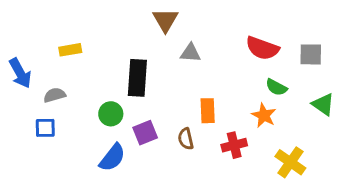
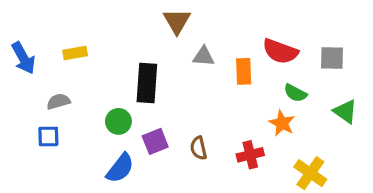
blue arrow: (20, 73) -> (23, 58), moved
orange rectangle: (208, 111) -> (244, 71), moved

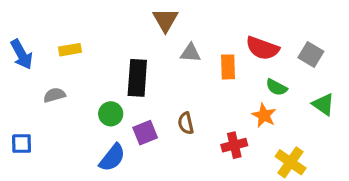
gray square: (332, 58) -> (311, 54), turned 30
blue square: (48, 136) -> (22, 144), moved
brown semicircle: (199, 148) -> (186, 123), moved

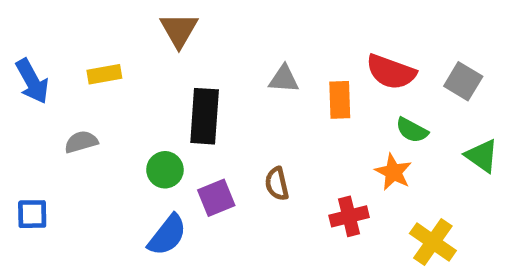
brown triangle: (165, 20) -> (179, 30), moved

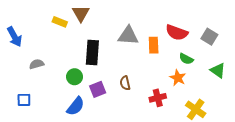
yellow rectangle: (104, 74) -> (60, 22), moved, turned 32
gray triangle: (284, 79) -> (128, 36), size x1.5
blue square: (32, 214) -> (24, 100), moved

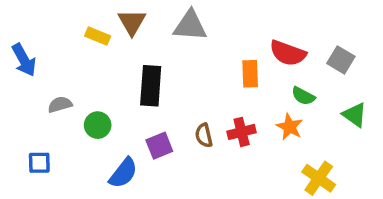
gray triangle: (128, 36) -> (190, 26), moved
green circle: (75, 77) -> (98, 125), moved
red cross: (158, 98) -> (242, 132), moved

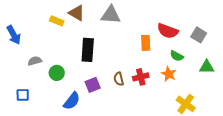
brown triangle: (132, 22) -> (77, 13), turned -30
green triangle: (355, 115) -> (207, 67), turned -35

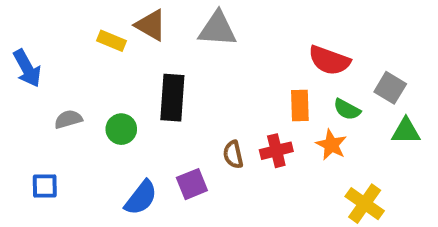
gray square: (199, 35) -> (390, 88), moved
orange rectangle: (146, 43) -> (300, 106), moved
green circle: (57, 73) -> (121, 129), moved
purple square: (93, 85) -> (192, 184), moved

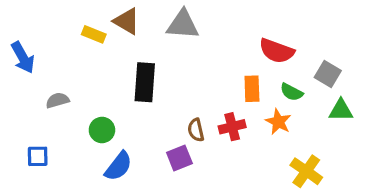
green circle: (121, 129) -> (102, 130), moved
purple square: (192, 184) -> (179, 158), moved

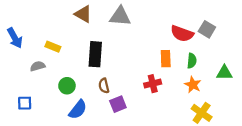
yellow rectangle: (94, 34) -> (53, 47), moved
gray square: (328, 74) -> (207, 29), moved
green semicircle: (291, 92) -> (192, 61), turned -112
orange star: (278, 122) -> (193, 85), moved
brown semicircle: (196, 130) -> (104, 86), moved

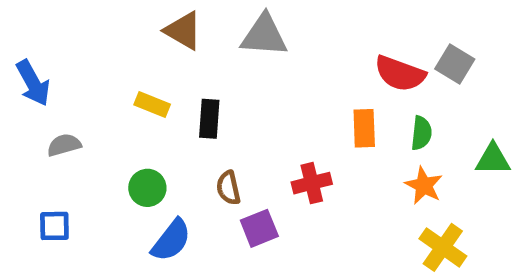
yellow rectangle: (53, 47) -> (152, 104), moved
black rectangle: (95, 54) -> (209, 119), size x0.7
gray semicircle: (38, 66) -> (64, 145), moved
red cross: (153, 84) -> (312, 183), moved

